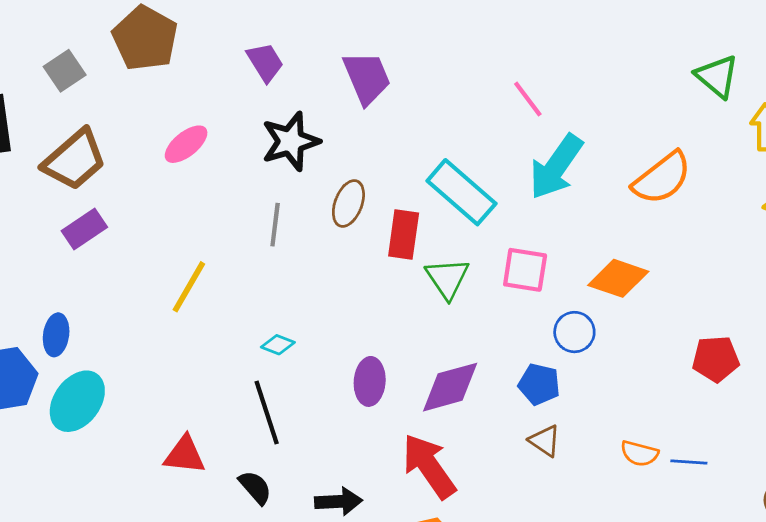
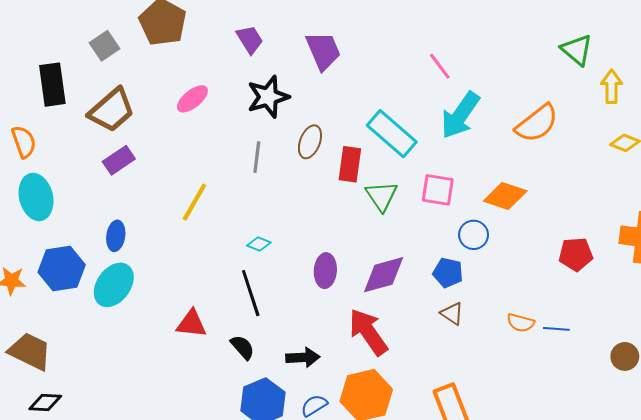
blue ellipse: (56, 335) -> (116, 236), moved

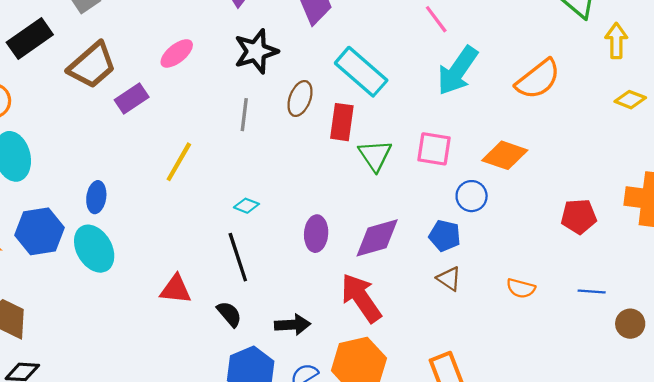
black rectangle: (52, 85) -> (30, 38), turned 63
cyan rectangle: (392, 134) -> (361, 72), moved
purple rectangle: (119, 160) -> (132, 98), moved
cyan ellipse: (114, 285) -> (94, 249), turned -66
blue line: (556, 329) -> (592, 291), moved

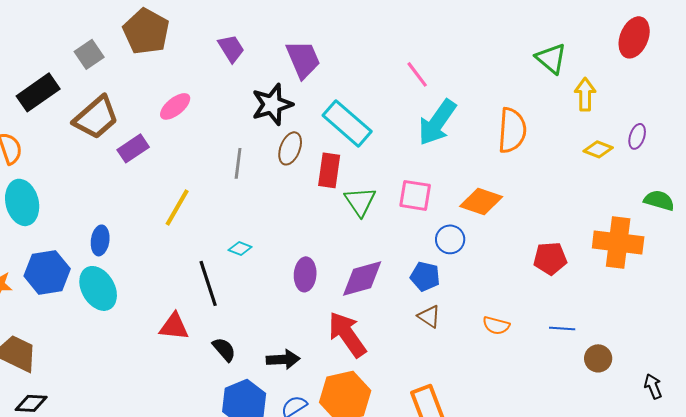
black star: (256, 51) -> (272, 104), moved
orange semicircle: (538, 79) -> (512, 130), turned -48
black line: (238, 257) -> (208, 283), moved

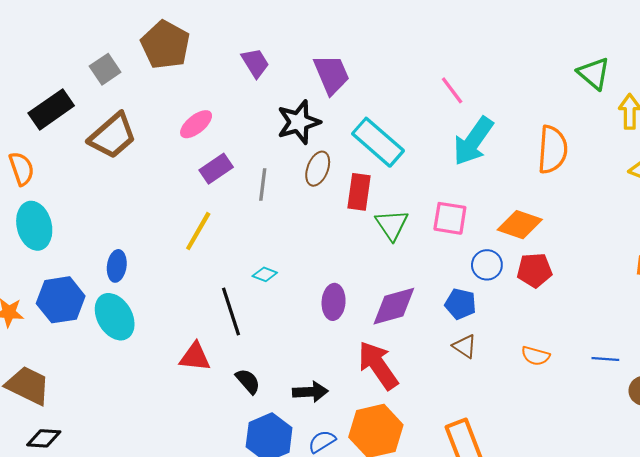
purple rectangle: (133, 148) -> (216, 169), moved
red pentagon: (550, 258) -> (535, 270), moved

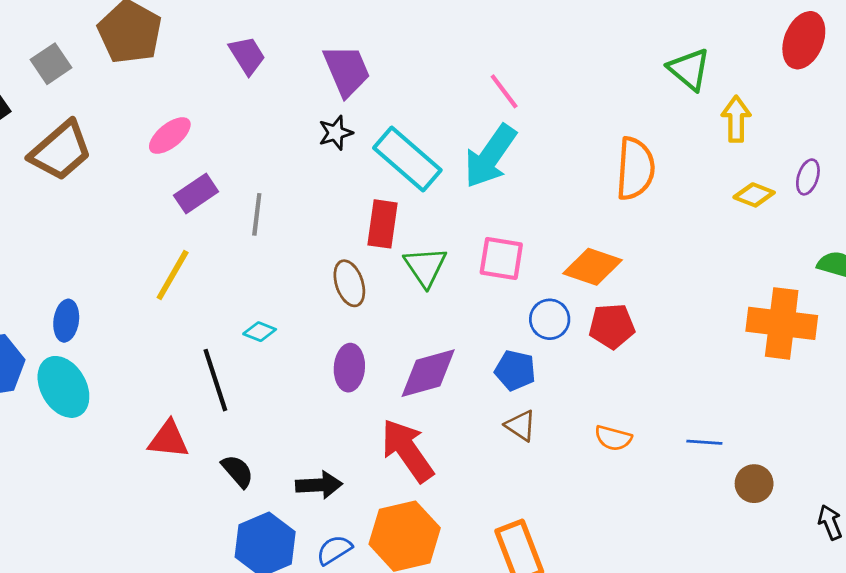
black star: (299, 122) -> (336, 133), moved, size x0.6
cyan arrow: (473, 141) -> (490, 156), moved
brown ellipse: (318, 169) -> (349, 283), moved, turned -40

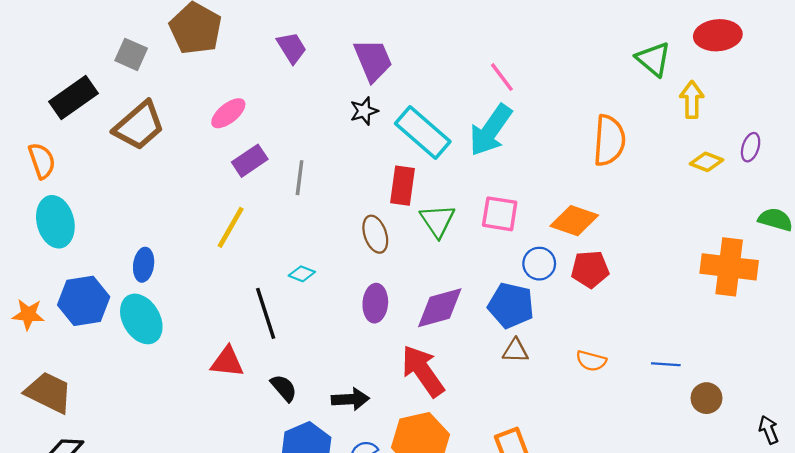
red ellipse: (804, 40) -> (718, 35), moved, turned 63
gray square: (51, 64) -> (131, 54), turned -32
blue pentagon: (515, 370) -> (511, 305), size x1.4
brown triangle: (521, 426) -> (515, 351), turned -32

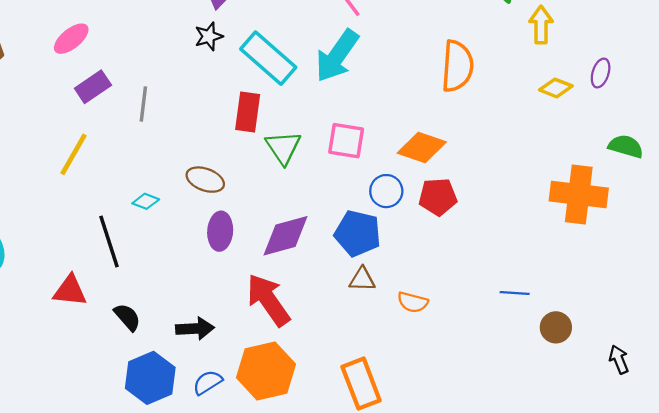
brown ellipse: (375, 234) -> (205, 180), moved, turned -51
orange semicircle: (591, 361) -> (413, 302), moved

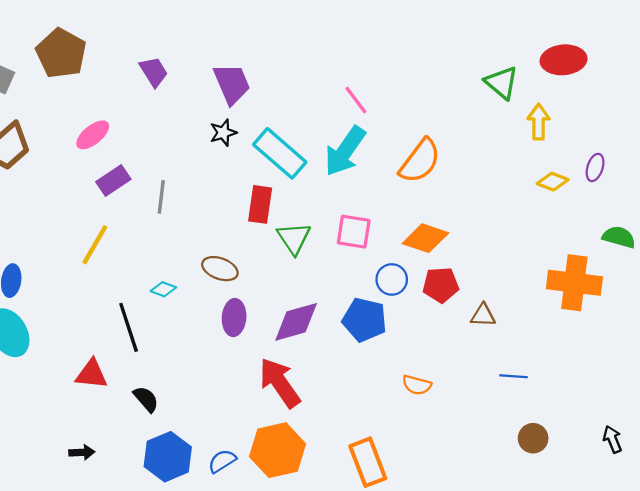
orange semicircle: (457, 66) -> (420, 161), moved, turned 33
brown triangle: (362, 279) -> (483, 315), moved
brown circle: (556, 327) -> (533, 438), moved
black arrow: (195, 329) -> (82, 452), moved, size x0.7

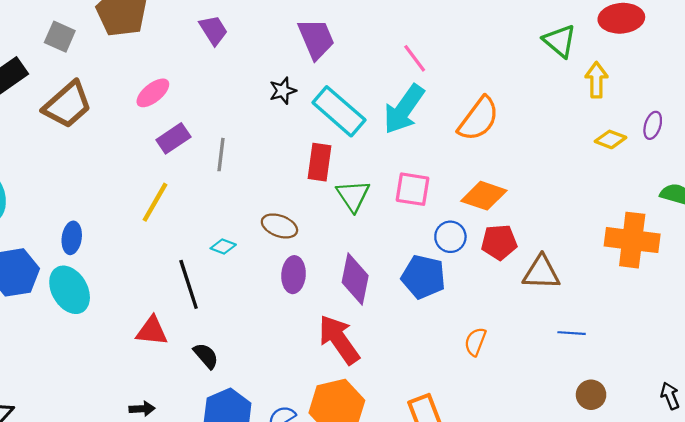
purple trapezoid: (232, 84) -> (316, 39), moved
brown triangle: (483, 315) -> (541, 272), size x1.5
purple diamond: (296, 322) -> (355, 279), turned -63
orange semicircle: (417, 385) -> (475, 342), turned 96

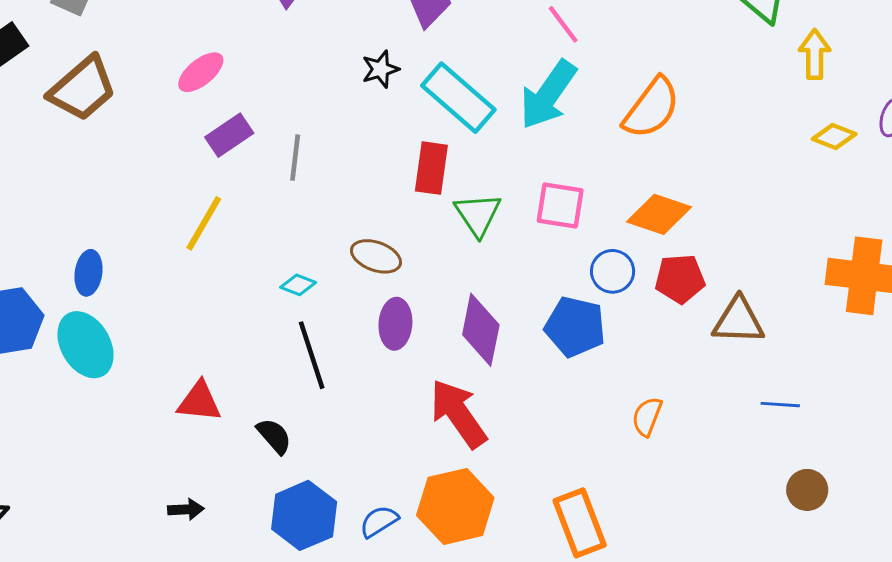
black line: (189, 284) -> (312, 355), moved

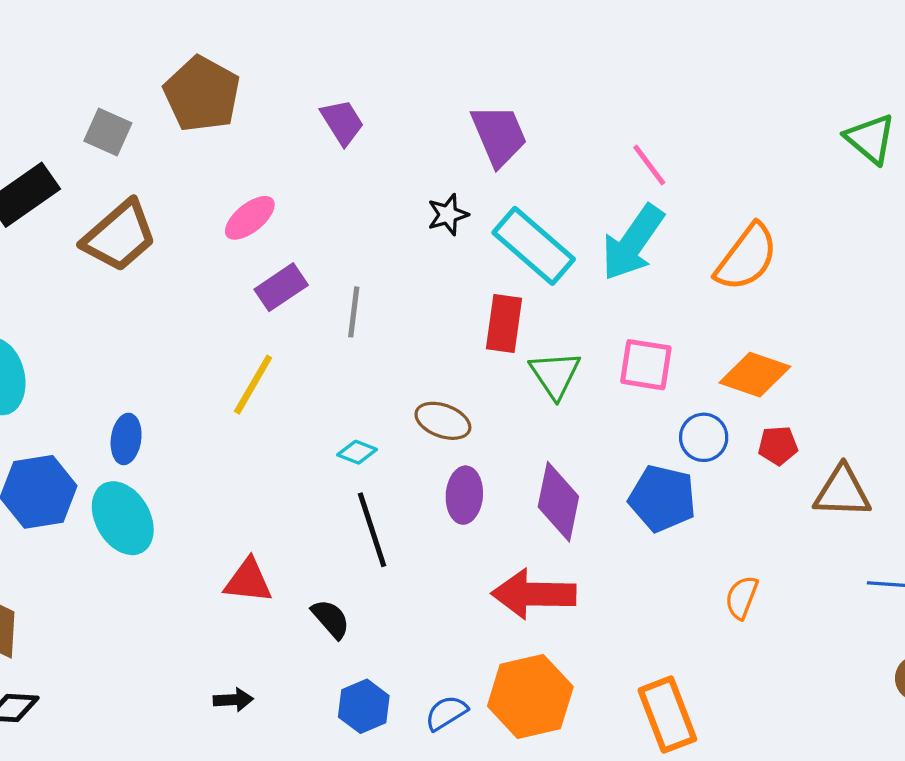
red pentagon: (680, 279) -> (778, 446), size x0.7
red arrow: (458, 414) -> (534, 594), turned -54
blue hexagon: (304, 515) -> (364, 706), size x0.7

